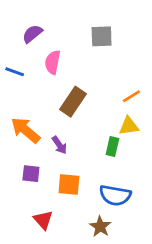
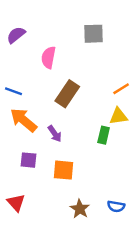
purple semicircle: (32, 34) -> (16, 35), moved
blue line: (15, 72) -> (13, 91), moved
blue semicircle: (115, 195) -> (116, 206), moved, size x0.6
red triangle: (43, 220) -> (16, 203), moved
brown star: (100, 227) -> (80, 209), moved

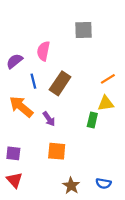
purple semicircle: (16, 35) -> (14, 61), moved
blue line: (13, 91) -> (33, 81), moved, turned 56
purple square: (28, 160) -> (13, 153), moved

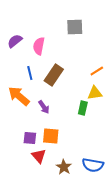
purple semicircle: (14, 61) -> (15, 41), moved
purple square: (13, 153) -> (30, 138), moved
red triangle: (14, 180) -> (39, 156), moved
blue semicircle: (103, 183) -> (93, 165), size x1.5

